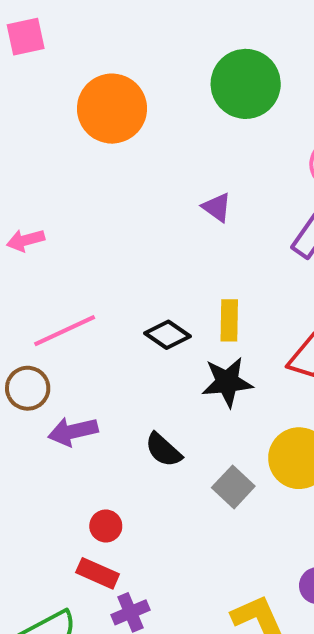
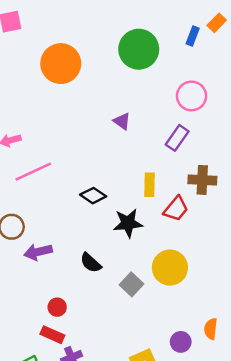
yellow rectangle: (229, 320) -> (150, 185), moved
pink line: (65, 331) -> (33, 172), moved

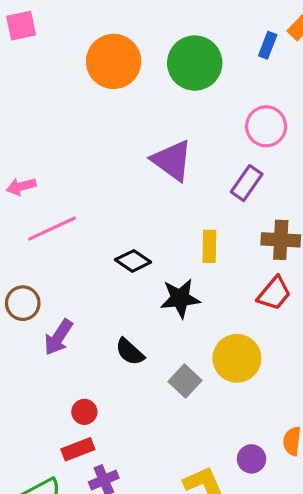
orange circle: (61, 64) -> (114, 61), moved
purple triangle: (122, 121) -> (172, 160), size x1.8
red trapezoid: (176, 209) -> (274, 293), moved
purple arrow: (38, 252) -> (58, 337), turned -44
red rectangle: (52, 335) -> (78, 449), turned -45

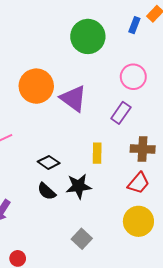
orange circle: (114, 61) -> (36, 86), moved
black semicircle: (130, 352) -> (47, 191), moved
yellow circle: (237, 358) -> (138, 221), moved

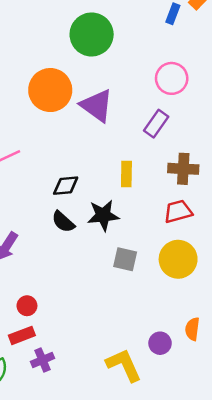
green circle: (88, 36) -> (92, 34), moved
black diamond: (49, 162) -> (66, 186), turned -40
red trapezoid: (138, 183) -> (178, 211), turned -145
gray square: (82, 239) -> (125, 259), moved, turned -30

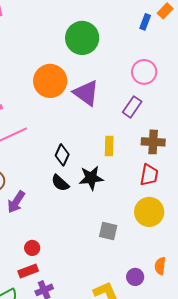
black diamond: (66, 186) -> (62, 155), turned -60
red trapezoid: (178, 211) -> (149, 175), turned 115
gray square: (125, 259) -> (108, 231), moved

